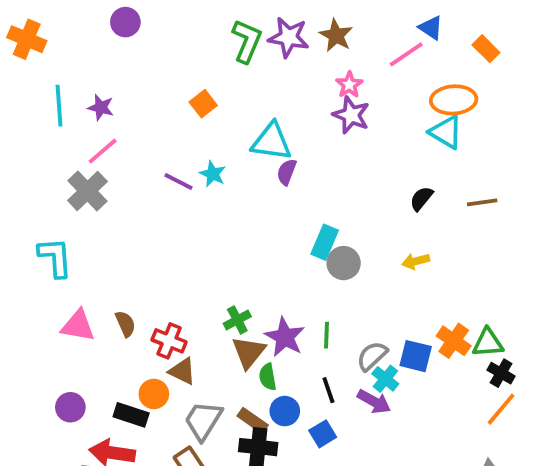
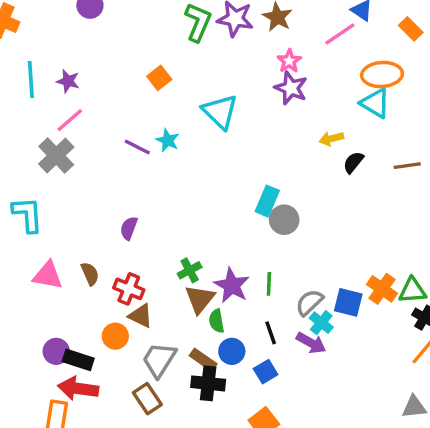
cyan triangle: (271, 142) -> (220, 112), turned 36
purple semicircle: (287, 172) -> (129, 228), moved
yellow arrow: (416, 261) -> (331, 139), moved
purple circle: (70, 407) -> (56, 351), moved
black rectangle: (131, 415) -> (78, 360), moved

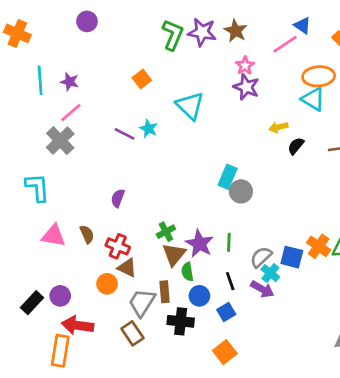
black rectangle: (78, 360) -> (32, 303), moved, turned -65
brown rectangle: (203, 360) -> (165, 292), moved, turned 50

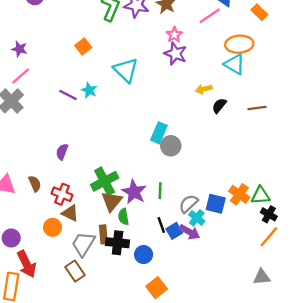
green cross: (166, 232) -> (105, 181), size x1.6
blue circle: (199, 296) -> (144, 255), moved
blue square: (226, 312) -> (174, 231), moved
black cross: (181, 321) -> (118, 243), moved
red arrow: (78, 325) -> (27, 264), turned -124

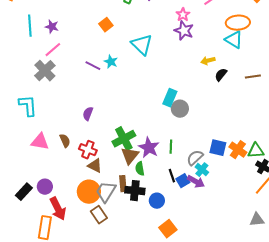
blue square: (216, 204) -> (218, 148), moved
orange circle: (53, 227) -> (89, 192), moved, size x1.5

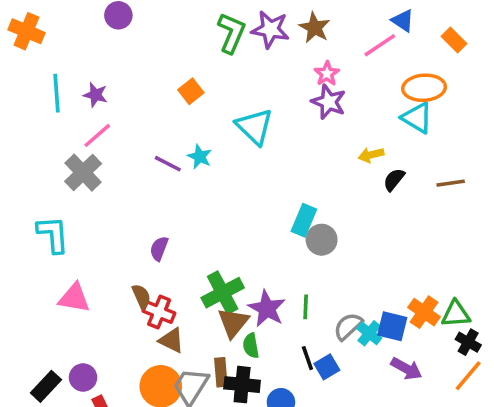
brown semicircle: (65, 141) -> (141, 296), moved
blue square: (218, 148) -> (392, 326), moved
cyan cross: (202, 170) -> (369, 333), moved
purple arrow: (196, 182) -> (406, 369), moved

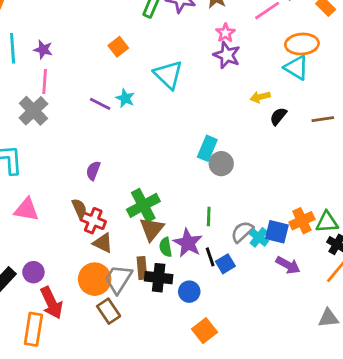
pink line: (97, 135) -> (45, 82), turned -45
purple star: (267, 309) -> (188, 243), moved
orange cross: (424, 312) -> (302, 221), turned 30

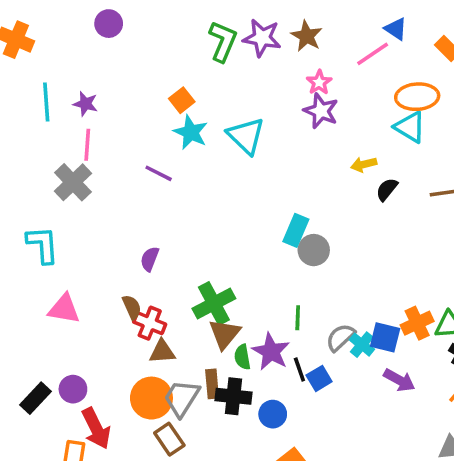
cyan star: (125, 98) -> (191, 132), moved, size x1.4
brown triangle: (103, 243) -> (162, 352), turned -30

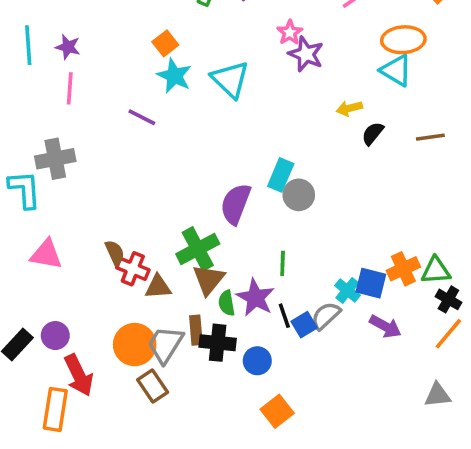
pink star: (319, 82) -> (290, 33), moved
gray cross: (73, 182) -> (55, 159), moved, turned 33
purple semicircle: (150, 259) -> (236, 204), moved, size x1.6
gray semicircle: (340, 337) -> (326, 316), moved
brown triangle: (162, 352) -> (158, 287), moved

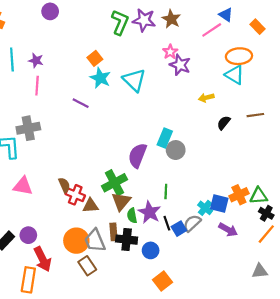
black semicircle: (373, 134) -> (224, 123), moved
gray trapezoid: (165, 345) -> (95, 241), turned -55

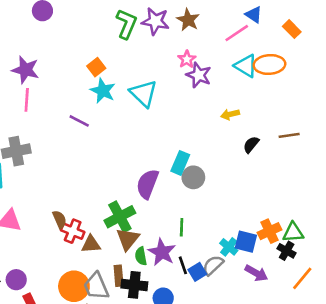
purple star: (36, 61) -> (25, 70), size x1.5
cyan triangle: (235, 75) -> (246, 66), moved
black cross: (266, 213) -> (287, 251), moved

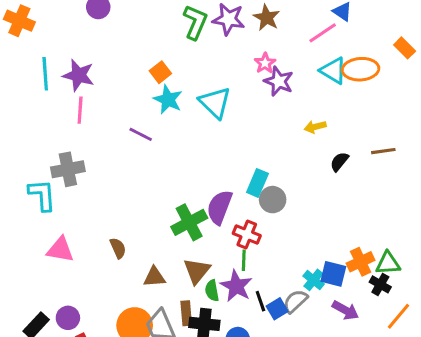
orange rectangle: (292, 29) -> (405, 48), moved
green cross: (120, 217) -> (189, 222), moved
green line: (182, 227) -> (244, 260), moved
red cross: (73, 231) -> (247, 234), moved

